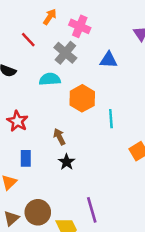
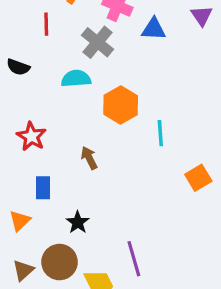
red line: (28, 40) -> (46, 24), turned 42
blue triangle: (109, 60) -> (154, 29), moved
black star: (67, 162) -> (78, 222), moved

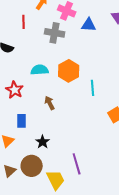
gray cross: (98, 42) -> (55, 33), turned -30
cyan semicircle: (76, 79) -> (40, 70), moved

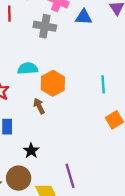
orange hexagon: (69, 71) -> (53, 83), moved
cyan line: (93, 88) -> (103, 84), moved

